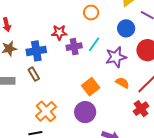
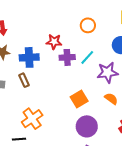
purple circle: (85, 112) -> (87, 126), moved

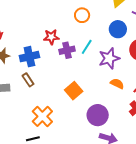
orange square: (79, 99) -> (74, 91), moved

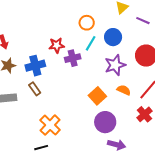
blue circle: (118, 29) -> (113, 37), moved
cyan line: (87, 47) -> (91, 43), moved
orange square: (74, 91) -> (97, 96), moved

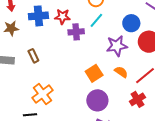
blue circle: (113, 37) -> (131, 23), moved
blue cross: (35, 66) -> (38, 16), moved

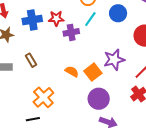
blue circle: (131, 23) -> (118, 13), moved
purple star: (117, 46) -> (114, 60), moved
orange semicircle: (121, 72) -> (72, 71), moved

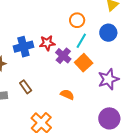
purple cross: (71, 32) -> (63, 56), turned -35
orange square: (93, 72) -> (84, 63), moved
purple circle: (99, 99) -> (109, 118), moved

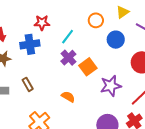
orange circle: (77, 20) -> (96, 20), moved
cyan line: (81, 41) -> (68, 37), moved
red star: (47, 43) -> (42, 23), moved

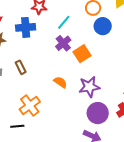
blue circle: (116, 40) -> (103, 26), moved
purple star: (111, 86) -> (89, 87), moved

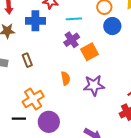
cyan line: (64, 22) -> (74, 19), turned 42
orange semicircle: (60, 82) -> (66, 78), turned 40
purple circle: (98, 113) -> (49, 122), moved

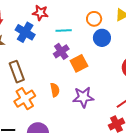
blue cross: (35, 21) -> (25, 32), turned 30
brown rectangle: (27, 60) -> (17, 72), size x1.5
orange cross: (33, 99) -> (25, 99), moved

